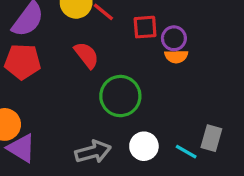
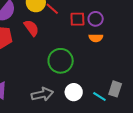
purple circle: (174, 38) -> (96, 19), moved
red semicircle: (86, 55) -> (31, 28), moved

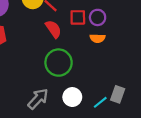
red semicircle: (31, 28) -> (53, 29), moved
gray arrow: (42, 94) -> (38, 99), turned -35
cyan line: (99, 97) -> (100, 102), turned -72

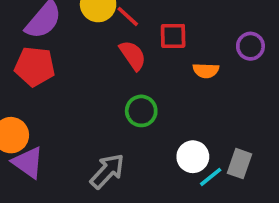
purple circle: (98, 17) -> (250, 46), moved
green circle: (59, 63) -> (141, 111), size x0.7
white circle: (72, 97) -> (193, 157), moved

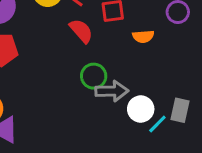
gray arrow: (107, 171) -> (112, 91), moved, turned 52

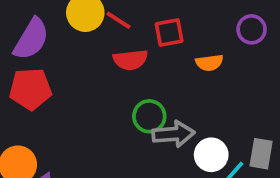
red semicircle: (81, 31) -> (130, 60), turned 128

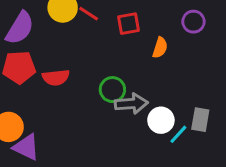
red semicircle: (130, 60) -> (56, 77), moved
orange semicircle: (209, 63) -> (160, 48), turned -65

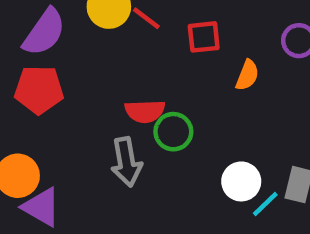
red semicircle: (56, 77) -> (145, 111), moved
gray arrow: (131, 104) -> (126, 162), moved, turned 80

